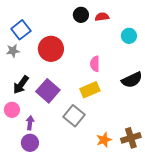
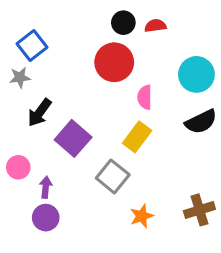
cyan circle: (129, 36) -> (196, 74), moved, size x1.5
red circle: (51, 49) -> (114, 62), moved
black arrow: (21, 85) -> (40, 113), moved
yellow rectangle: (90, 90) -> (137, 137), turned -30
orange star: (104, 140) -> (142, 216), moved

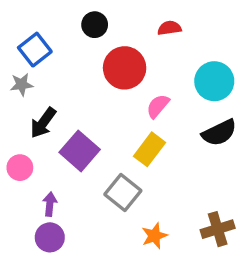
black circle: (123, 23) -> (95, 25), moved
pink semicircle: (145, 97) -> (158, 106), turned 40
pink circle: (18, 167) -> (20, 168), moved

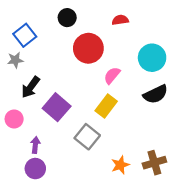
orange star: (154, 236) -> (120, 165), moved

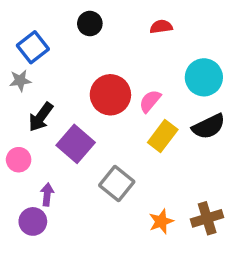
red circle: (88, 48) -> (110, 95), moved
yellow rectangle: (106, 106) -> (163, 136), moved
purple circle: (35, 169) -> (33, 221), moved

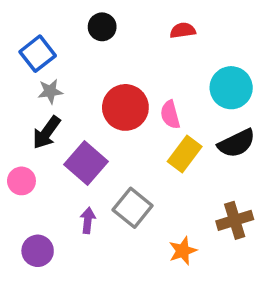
gray star: (20, 81) -> (50, 91), moved
pink semicircle: (150, 101) -> (170, 115), turned -55
purple arrow: (47, 195) -> (88, 220), moved
brown cross: (207, 218) -> (235, 220), moved

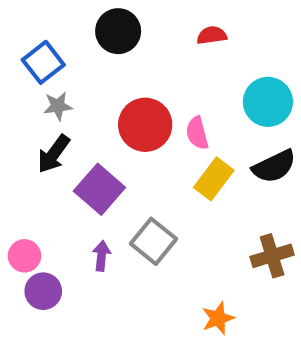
black circle: (102, 27) -> (118, 31), size x1.4
pink circle: (21, 181) -> (25, 256), moved
orange star: (183, 251) -> (218, 318), moved

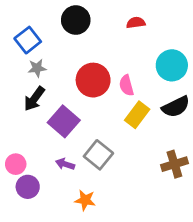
purple arrow: (101, 256) -> (65, 164), turned -78
orange star: (218, 318) -> (85, 200), moved, turned 30

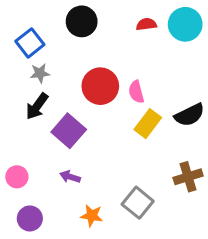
cyan circle: (172, 65) -> (185, 24), moved
gray square: (98, 155) -> (138, 203), moved
purple circle: (28, 187) -> (30, 218), moved

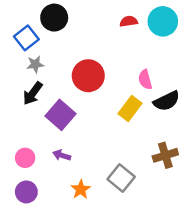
black circle: (82, 21) -> (54, 18), moved
pink semicircle: (136, 92) -> (145, 79), moved
pink circle: (17, 177) -> (25, 158), moved
orange star: (92, 216) -> (81, 189), turned 30

